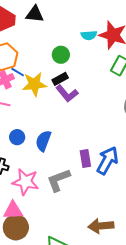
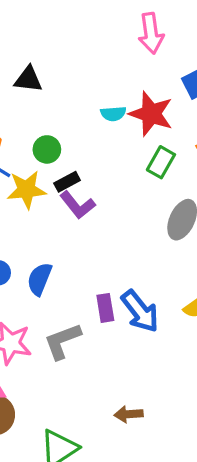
green circle: (61, 55) -> (47, 149), moved
blue arrow: (107, 160) -> (140, 311), turned 112
brown arrow: (101, 226) -> (128, 414), size x0.7

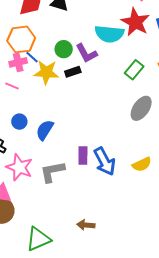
cyan semicircle: (113, 114) -> (109, 34), size x1.8
red star: (151, 114) -> (135, 22), moved
purple L-shape: (77, 205) -> (86, 53), moved

